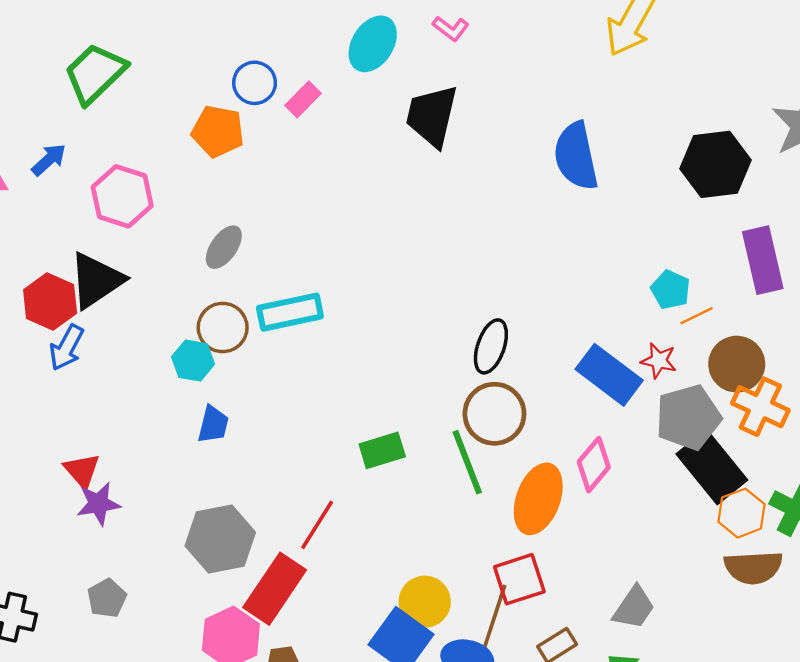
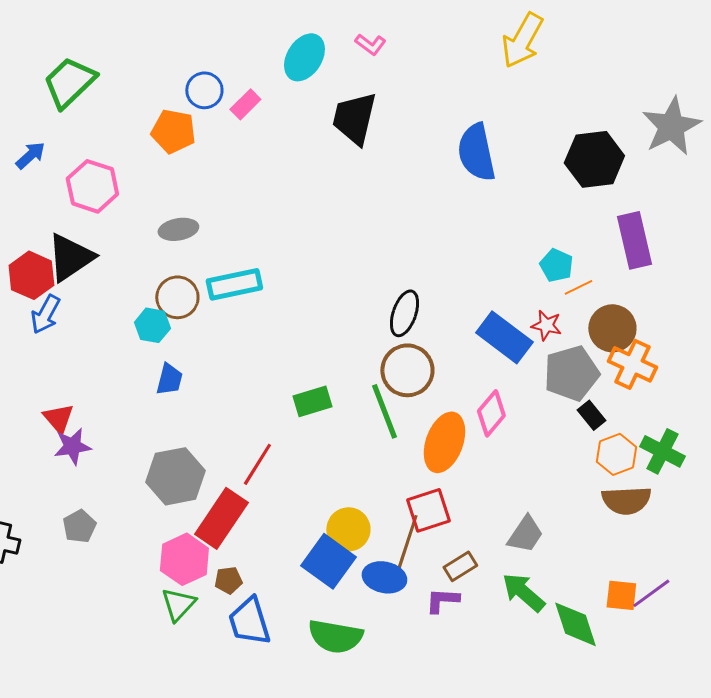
gray ellipse: (224, 247) -> (178, 229), turned 45
black rectangle: (712, 467) -> (591, 415), size x0.5

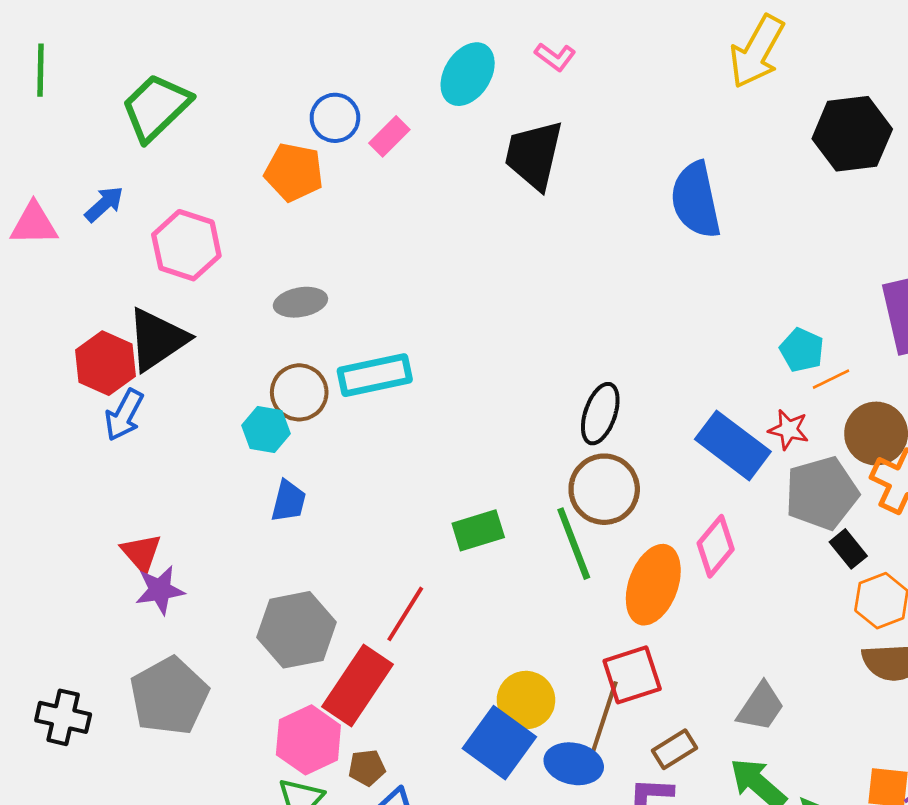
black hexagon: (594, 159) -> (852, 134), moved
gray pentagon: (79, 526) -> (169, 696), size x1.8

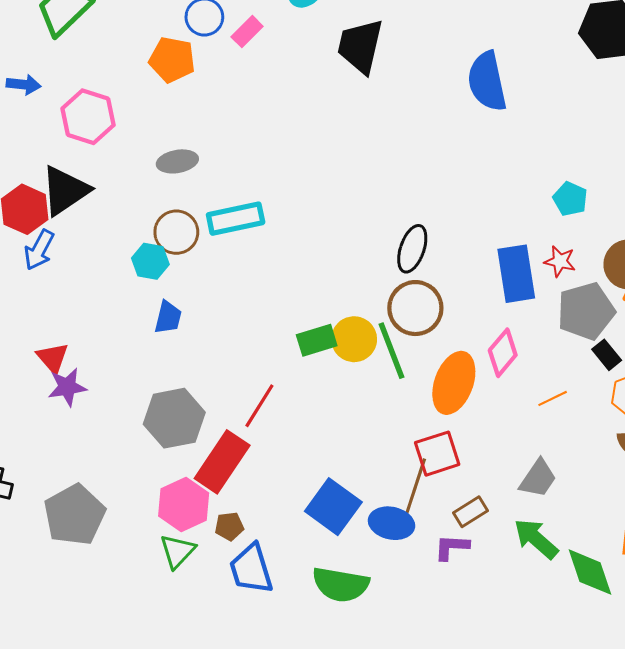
blue arrow: (104, 204) -> (24, 85), turned 48
orange line: (831, 379) -> (553, 398), moved
blue rectangle: (733, 445) -> (516, 274), turned 44
gray pentagon: (169, 696) -> (74, 515), moved
yellow circle: (526, 700) -> (354, 339), moved

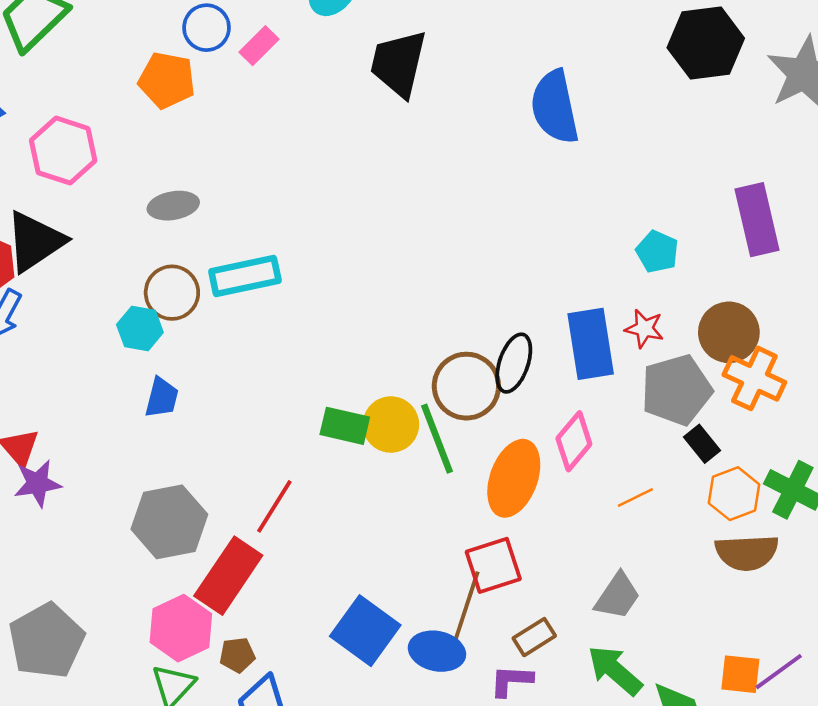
black ellipse: (412, 249) -> (514, 363), moved
green rectangle: (317, 340) -> (345, 426), turned 30

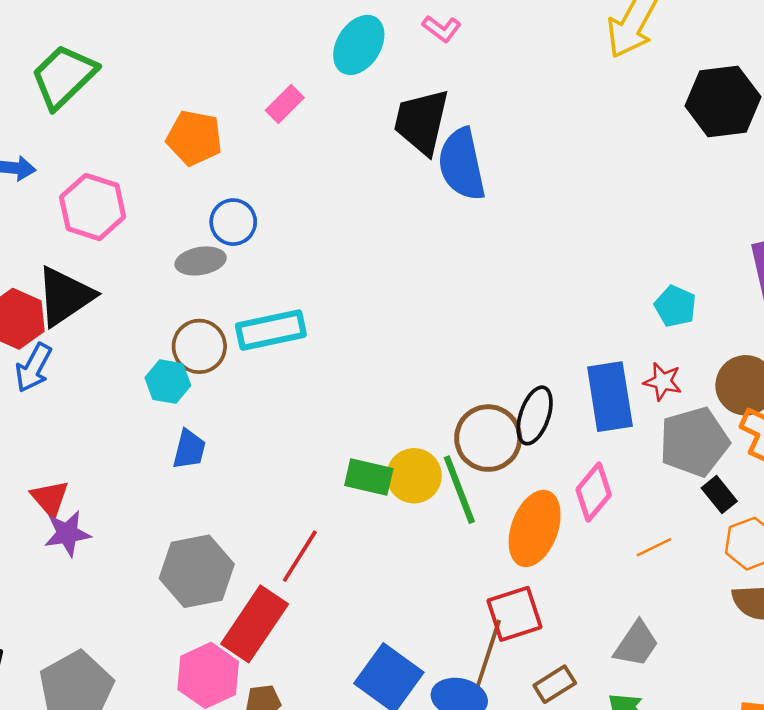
blue circle: (207, 28) -> (233, 222), moved
blue semicircle: (555, 107) -> (462, 164), moved

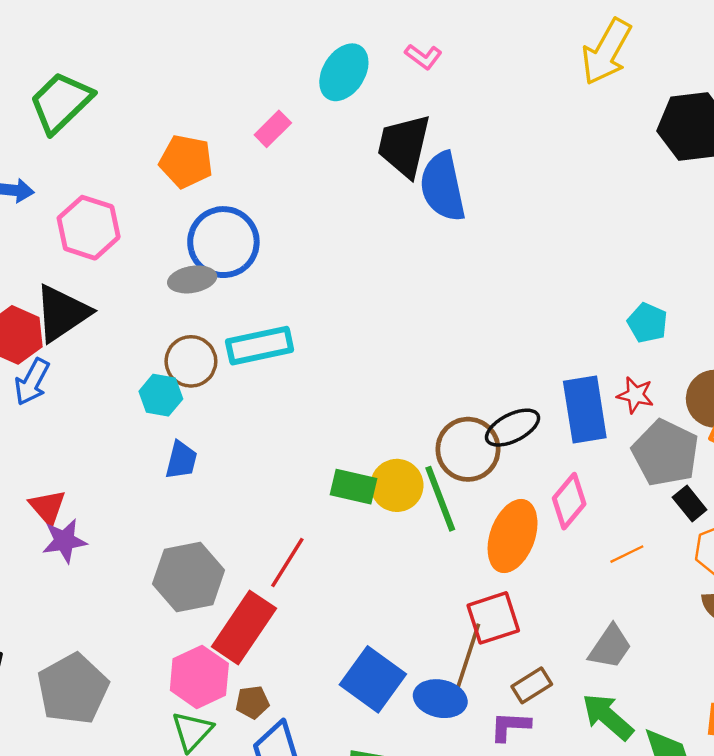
blue circle: (233, 222) -> (223, 242), size x1.6
black ellipse: (535, 415) -> (513, 428), turned 44
gray pentagon: (694, 442) -> (665, 453), turned -30

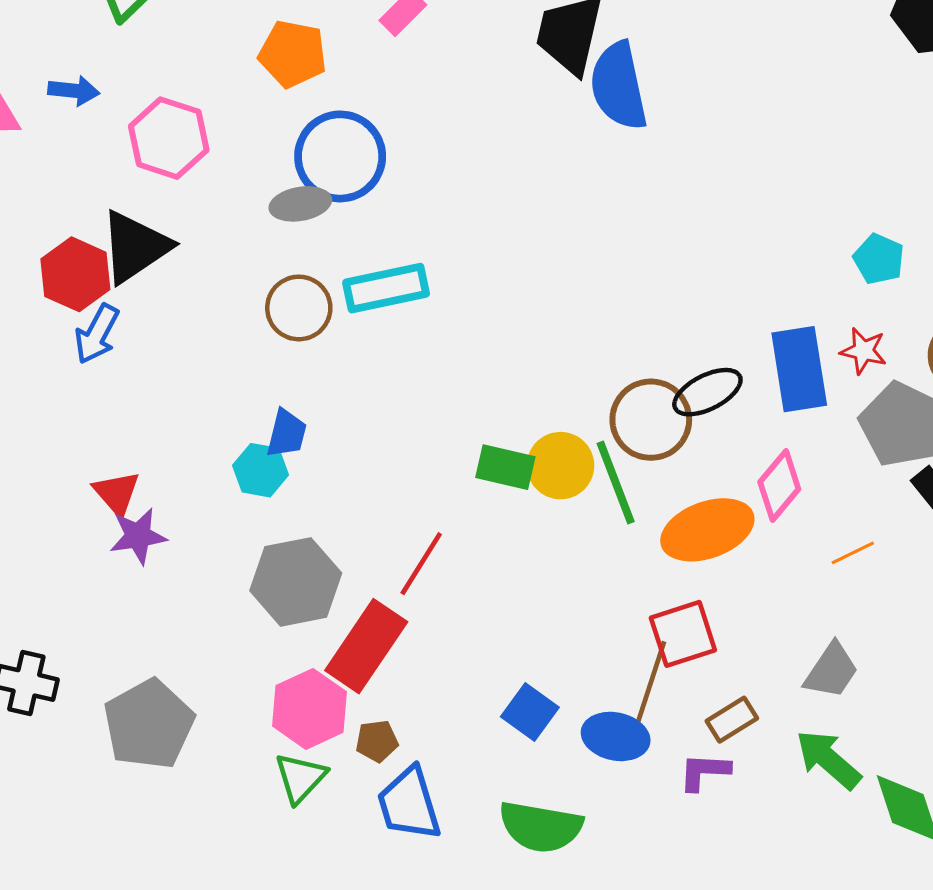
cyan hexagon: (161, 395) -> (261, 470), moved
orange ellipse: (513, 536) -> (707, 530), turned 50
blue square: (373, 679) -> (530, 712), size x0.7

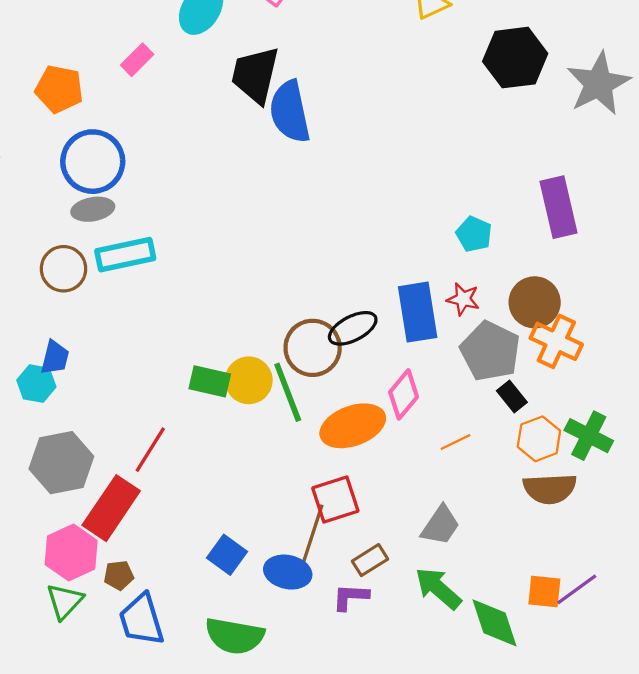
gray ellipse: (300, 204) -> (93, 209), moved

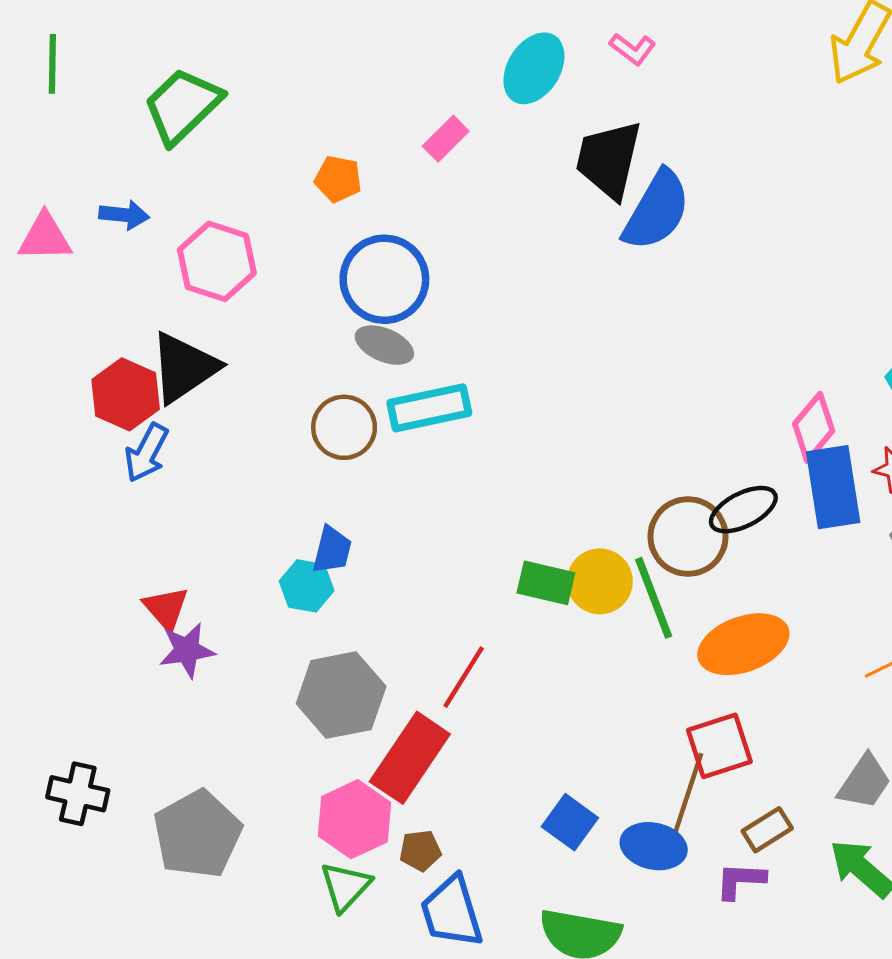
orange pentagon: (59, 89) -> (338, 179), size x0.7
blue semicircle: (290, 112) -> (657, 210), turned -138
gray ellipse: (93, 209) -> (384, 345), turned 33
pink diamond: (404, 394) -> (814, 427), moved

